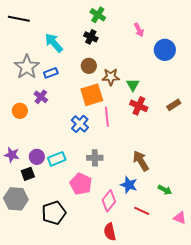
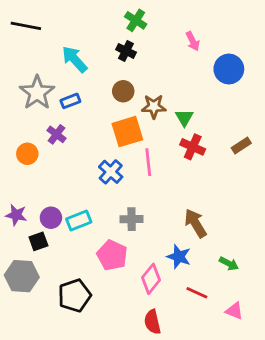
pink triangle: (180, 218) -> (234, 311), moved

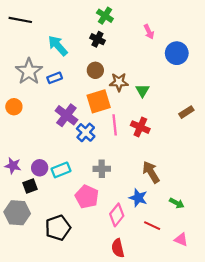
purple cross: (56, 134) -> (66, 115), moved, size x1.5
red cross: (193, 147) -> (140, 127), moved
orange circle: (27, 154) -> (14, 107), moved

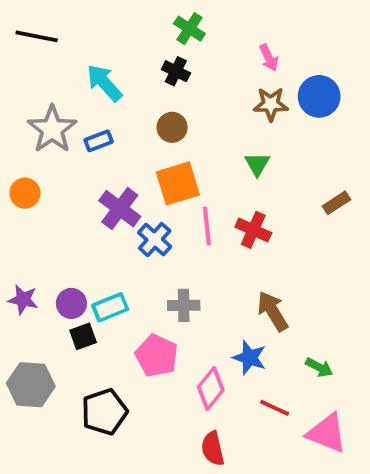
brown star: (119, 82) -> (271, 104), moved
black square: (30, 186) -> (83, 336), moved
pink triangle: (181, 240) -> (327, 433), size x1.6

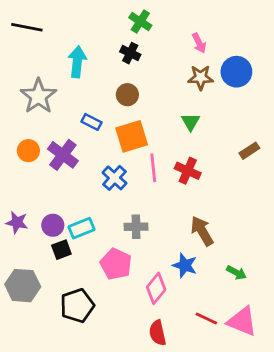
cyan arrow: (104, 83) -> (77, 62), turned 48
blue rectangle: (99, 141) -> (92, 122), moved, turned 48
orange circle: (25, 193) -> (28, 151), moved
purple cross: (120, 209) -> (63, 155), moved
red line: (275, 408) -> (206, 319), moved

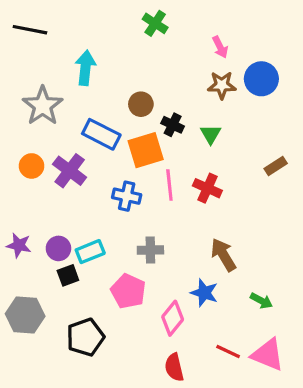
black cross: (130, 53) -> (173, 125), moved
blue rectangle: (92, 122) -> (101, 134), size x1.6
blue cross: (114, 178) -> (127, 196), turned -30

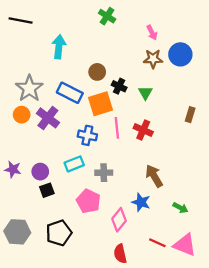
gray star: (43, 106) -> (29, 88), moved
brown rectangle: (276, 166) -> (190, 115), turned -40
cyan rectangle: (90, 252) -> (74, 164), moved
gray hexagon: (25, 315) -> (17, 232), moved

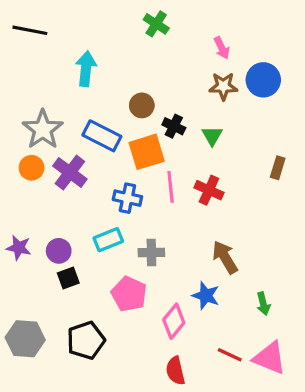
green arrow: (180, 208) -> (263, 304), turned 48

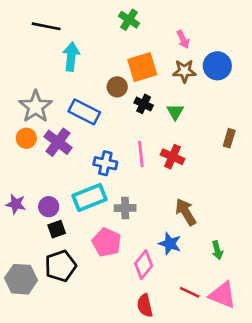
black line: (30, 30) -> (46, 26), moved
orange square: (147, 152) -> (142, 67), moved
cyan rectangle: (108, 240) -> (90, 197), size x1.4
black pentagon: (86, 340) -> (61, 266), moved

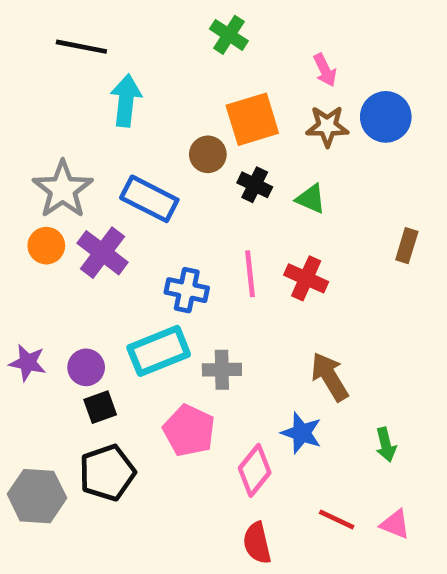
green triangle: (175, 112) -> (311, 199), turned -36
pink triangle: (223, 295) -> (395, 524), size x0.6

